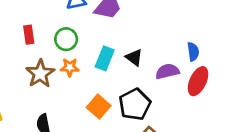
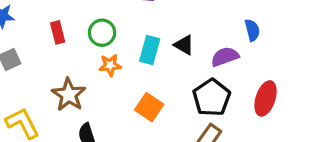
brown star: (40, 74) -> (69, 95), moved
red ellipse: (198, 81) -> (266, 98), moved
black pentagon: (135, 104) -> (212, 98), moved

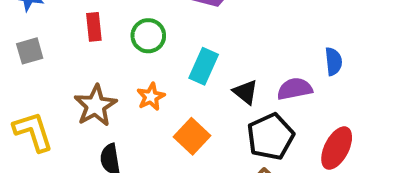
black triangle: (184, 45) -> (245, 92), moved
orange star: (110, 65) -> (151, 97), moved, turned -30

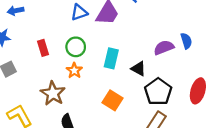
purple semicircle: (295, 89) -> (164, 48), moved
orange star: (151, 97) -> (74, 71), moved

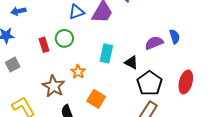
green circle: (76, 47) -> (64, 38), moved
orange star: (74, 71) -> (78, 72), moved
orange square: (112, 100) -> (96, 99), moved

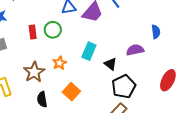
blue semicircle: (175, 37) -> (156, 32), moved
red ellipse: (186, 82) -> (168, 80), moved

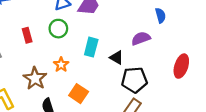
green circle: (53, 30) -> (58, 29), moved
black pentagon: (124, 87) -> (134, 80), turned 30

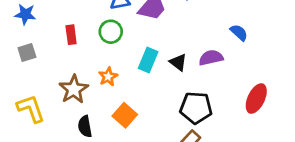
blue semicircle: (160, 15) -> (239, 33), turned -40
black triangle: (117, 58) -> (178, 62), moved

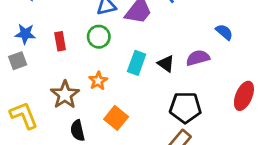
blue star: (25, 14) -> (25, 34), moved

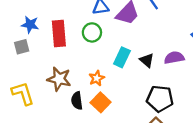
red rectangle: (60, 41) -> (59, 33), size x1.6
orange star: (98, 81) -> (97, 78), moved
brown star: (65, 95) -> (59, 79), turned -30
black semicircle: (78, 131) -> (77, 101), moved

